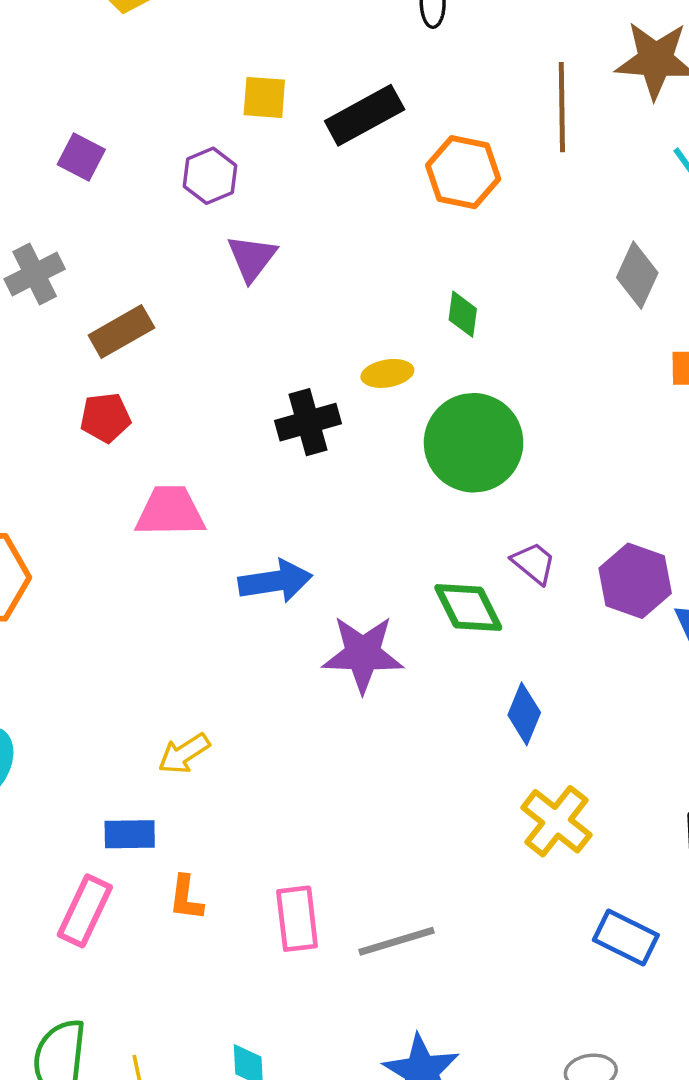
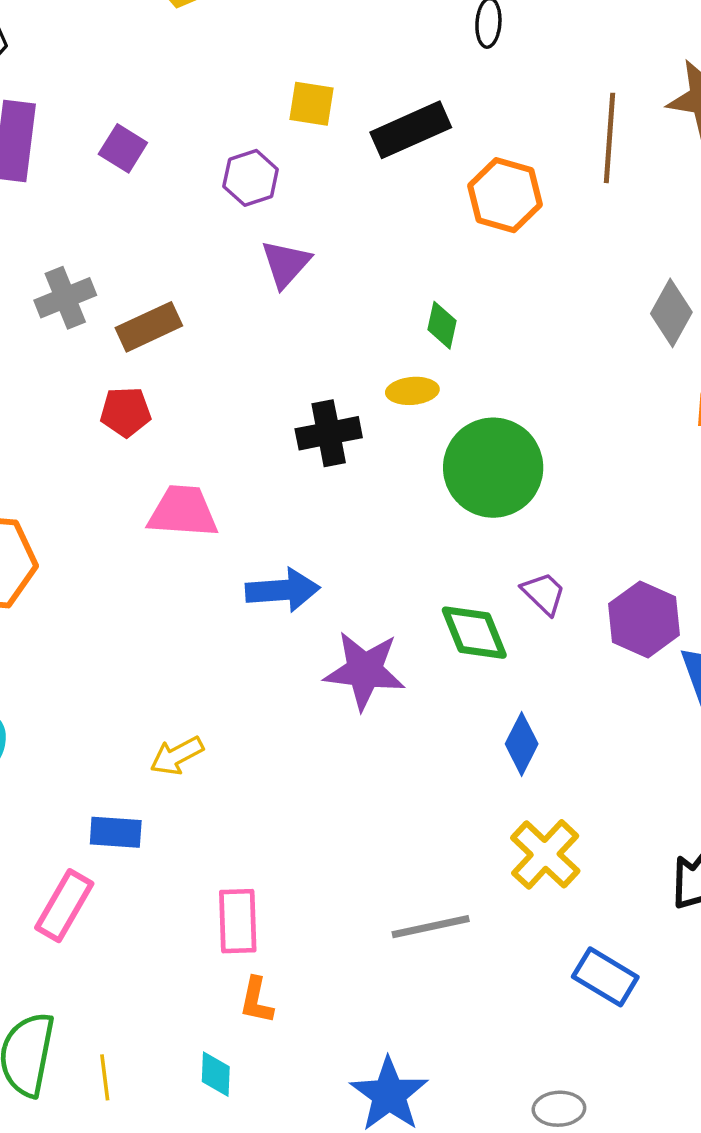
gray cross: (35, 274) -> (65, 298), moved
green diamond: (463, 314) -> (442, 325), moved
orange L-shape: (186, 898) -> (256, 1000), moved
pink rectangle: (297, 919) -> (238, 921), moved
gray line: (396, 941) -> (431, 927), moved

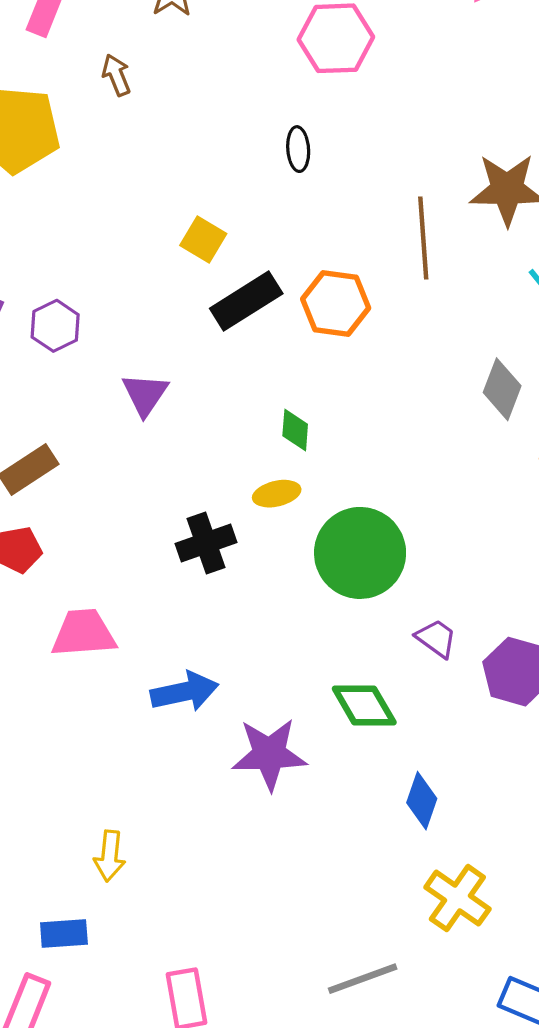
yellow square: (312, 104) -> (203, 240), moved, turned 30
black rectangle: (411, 130) -> (246, 301), moved
purple hexagon: (251, 178) -> (55, 326), moved
purple trapezoid: (544, 593) -> (436, 638), moved
yellow arrow: (177, 756) -> (110, 856), turned -48

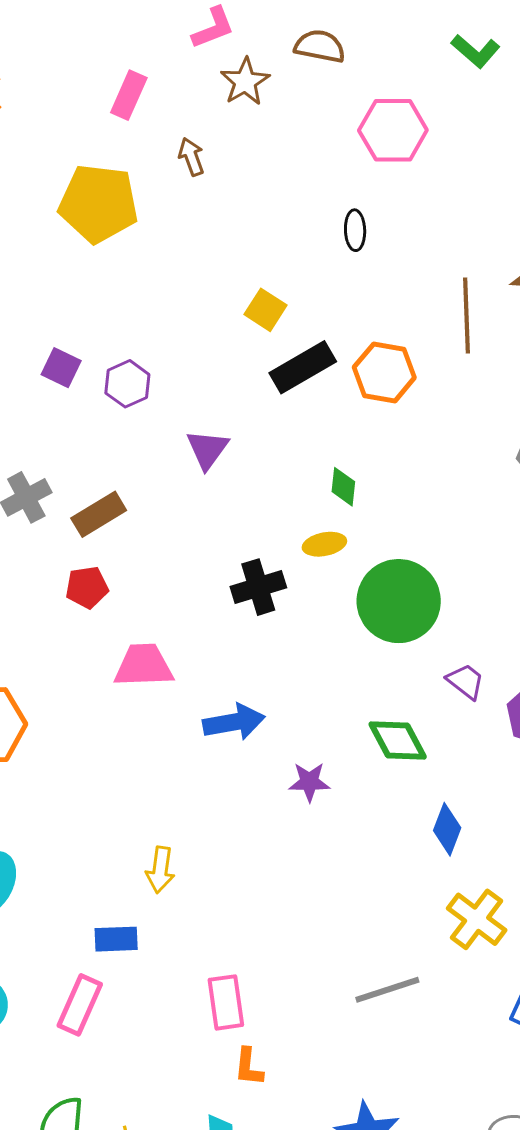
purple star: (269, 754) -> (309, 782), size x0.6

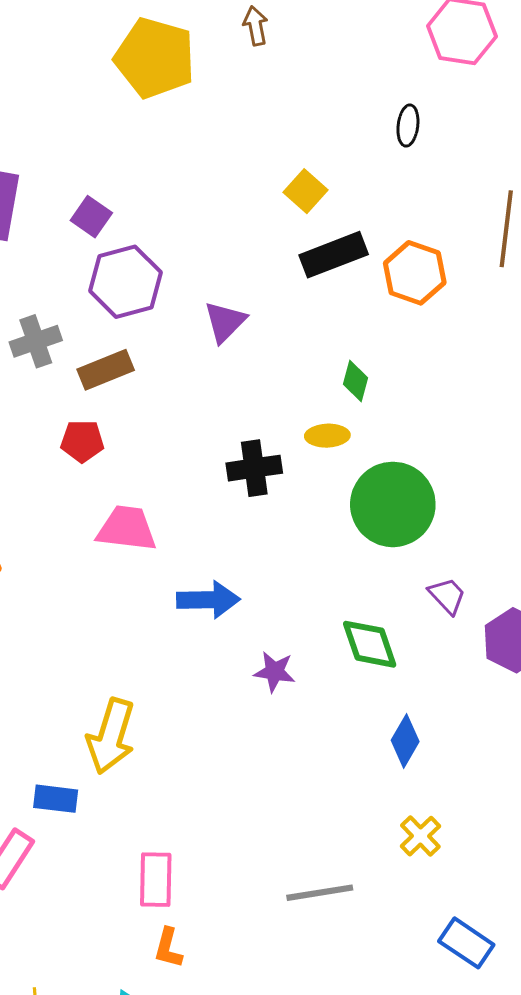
purple hexagon: (127, 384) -> (125, 282), moved, size x1.5
yellow arrow: (160, 870) -> (111, 736), size x1.6
yellow cross: (477, 919) -> (420, 836), size x0.7

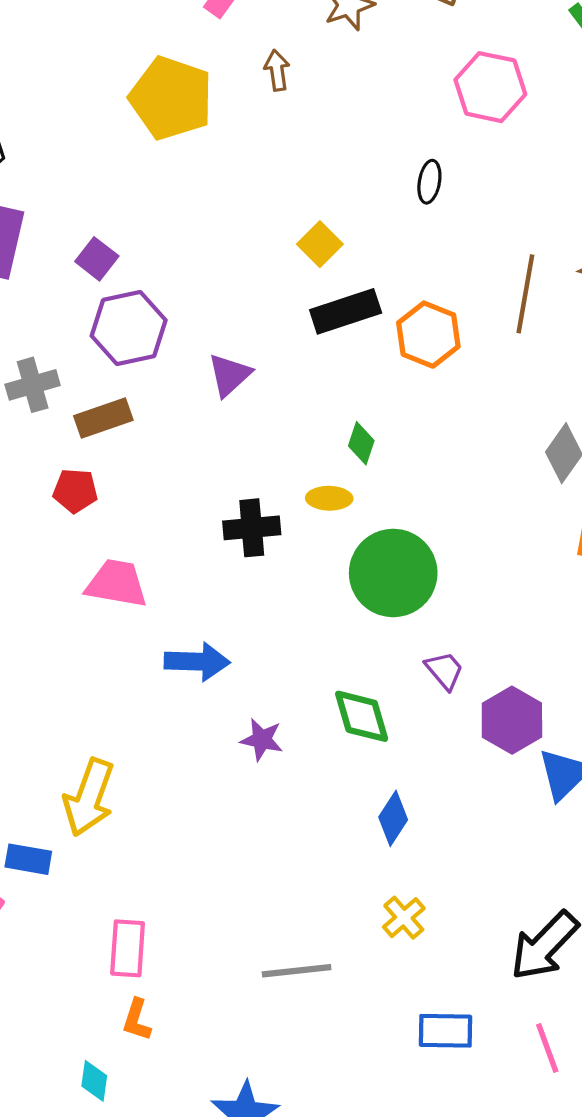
blue rectangle: (466, 943) -> (445, 1031), turned -36

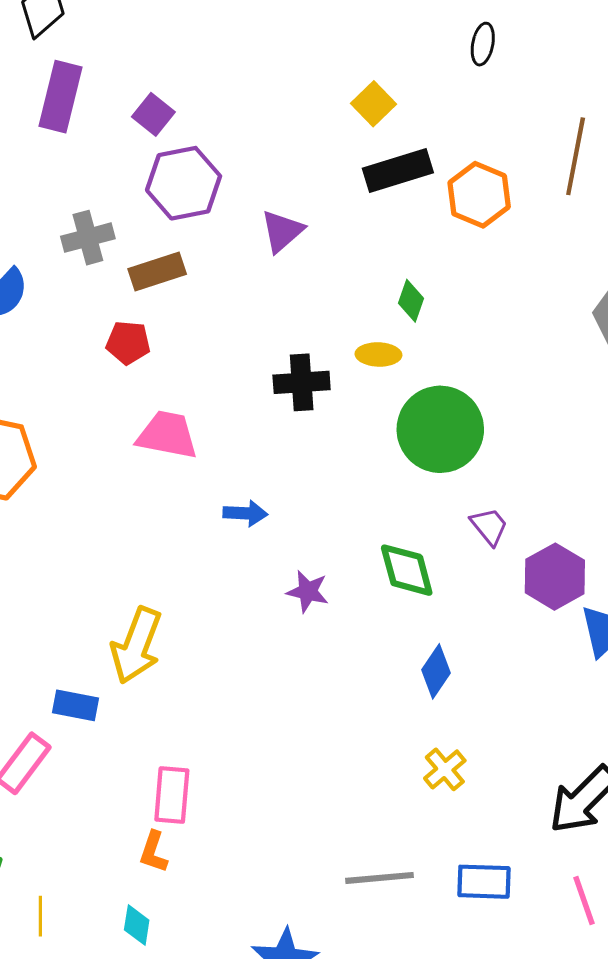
blue arrow: (197, 662) -> (245, 513), size x0.7
gray line: (297, 971) -> (379, 878), moved
orange L-shape: (137, 1020) -> (153, 852), moved

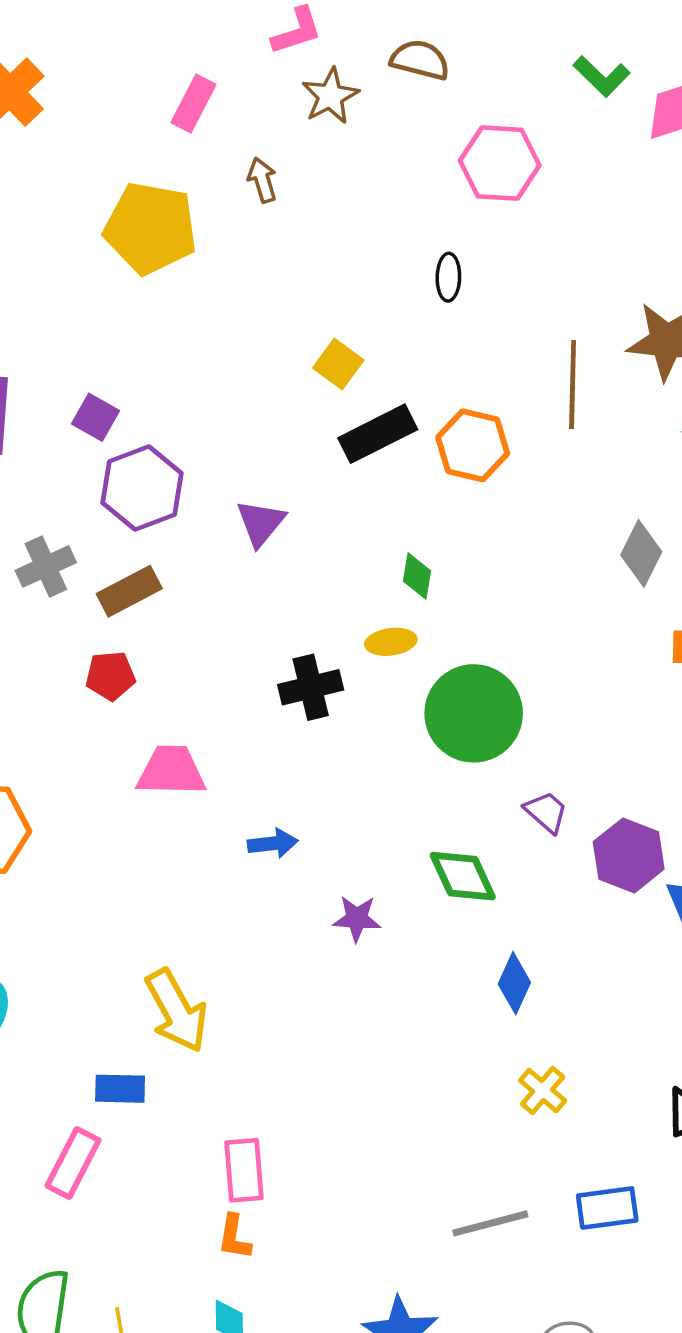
yellow arrow: (136, 645) -> (176, 1011), turned -40

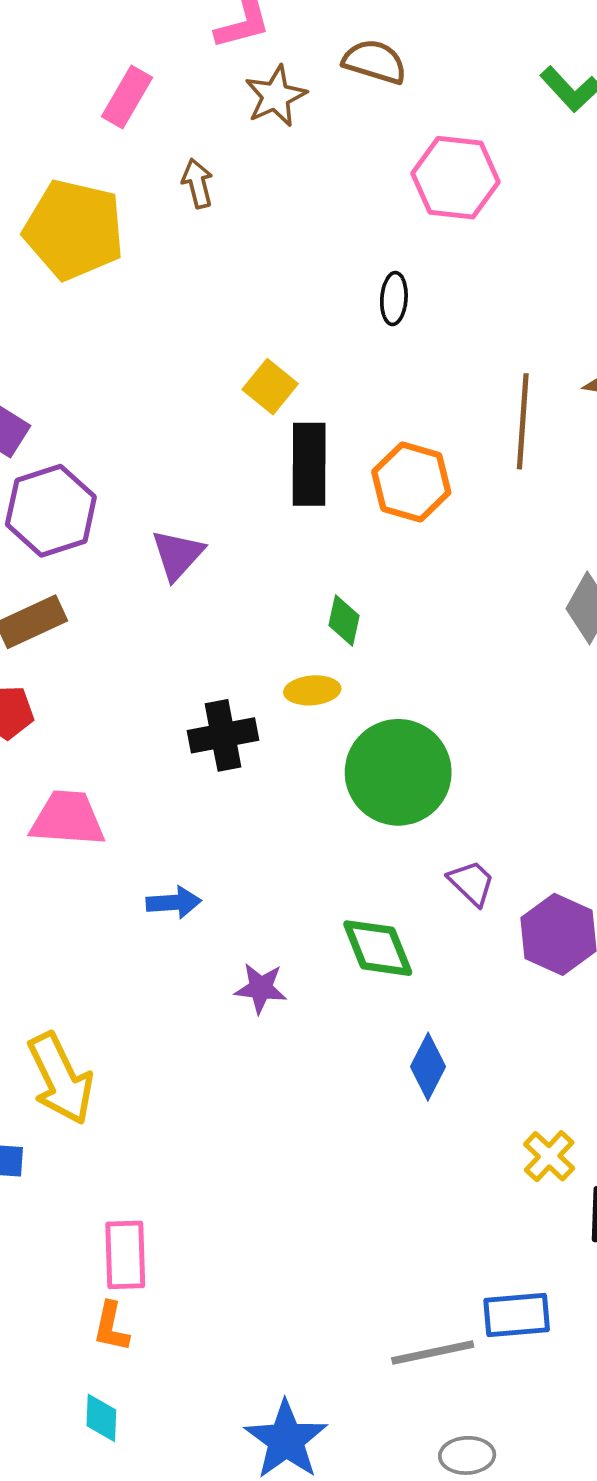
black rectangle: (378, 434) -> (309, 464), turned -66
yellow cross: (543, 1091) -> (549, 1156), moved
gray line: (490, 1223) -> (433, 1353), moved

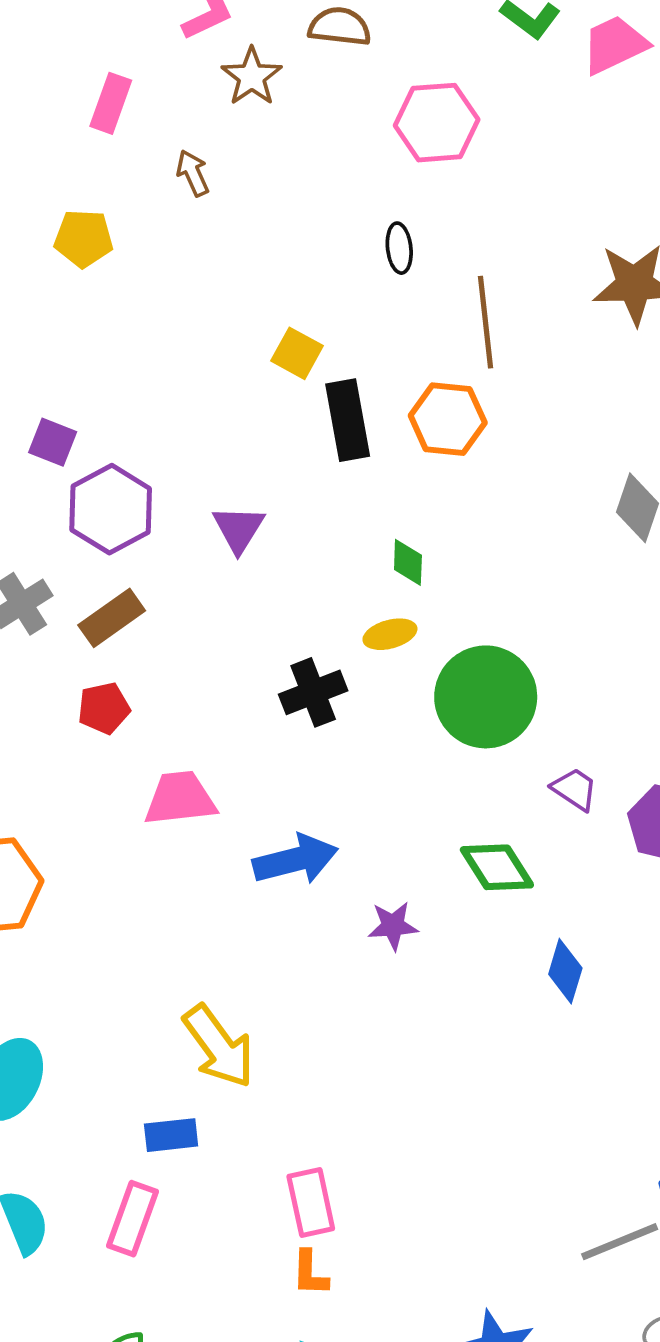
yellow pentagon: (74, 230) -> (84, 238), size x0.6
brown line: (523, 421) -> (485, 322), moved
blue arrow: (174, 902) -> (295, 860), size x1.6

